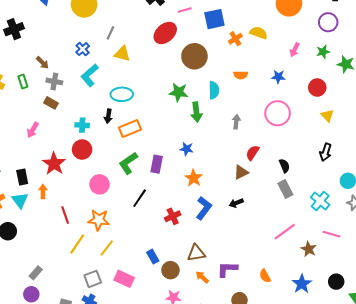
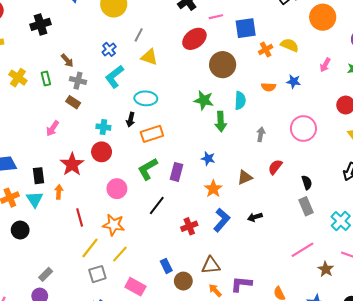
blue star: (278, 77) -> (294, 82), moved
brown triangle: (241, 172) -> (245, 177), moved
gray square: (93, 279) -> (97, 274), moved

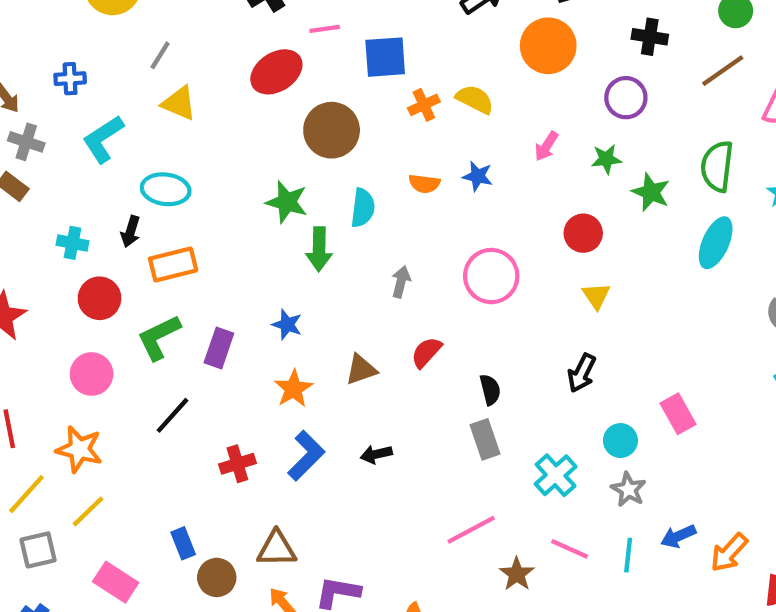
blue cross: (109, 49) -> (70, 79), moved, turned 32
red circle: (102, 152) -> (100, 298), moved

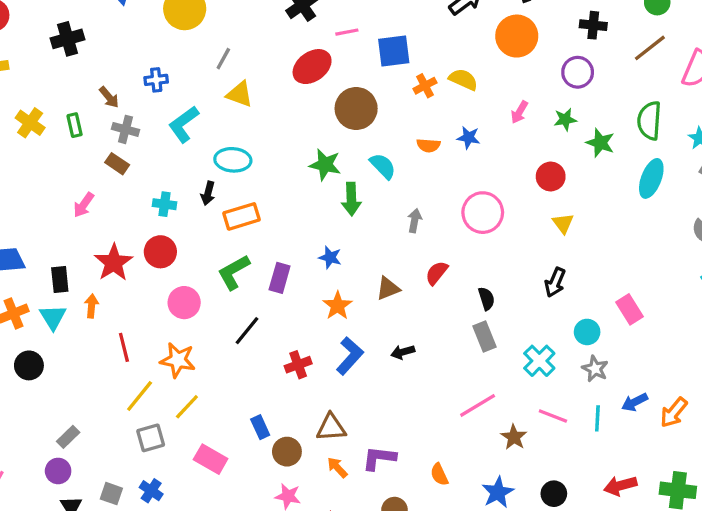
cyan semicircle: (363, 208) -> (383, 166), turned -48
red circle: (100, 298) -> (160, 252), moved

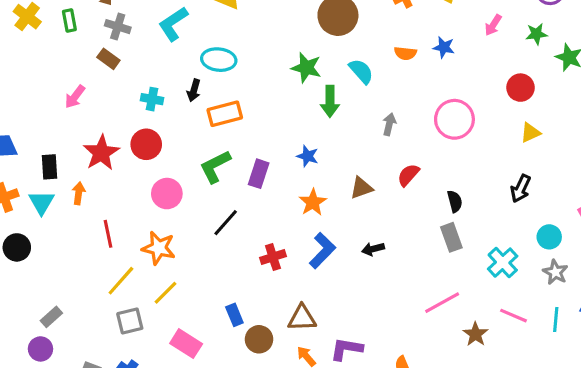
yellow triangle: (563, 223) -> (530, 133), turned 40

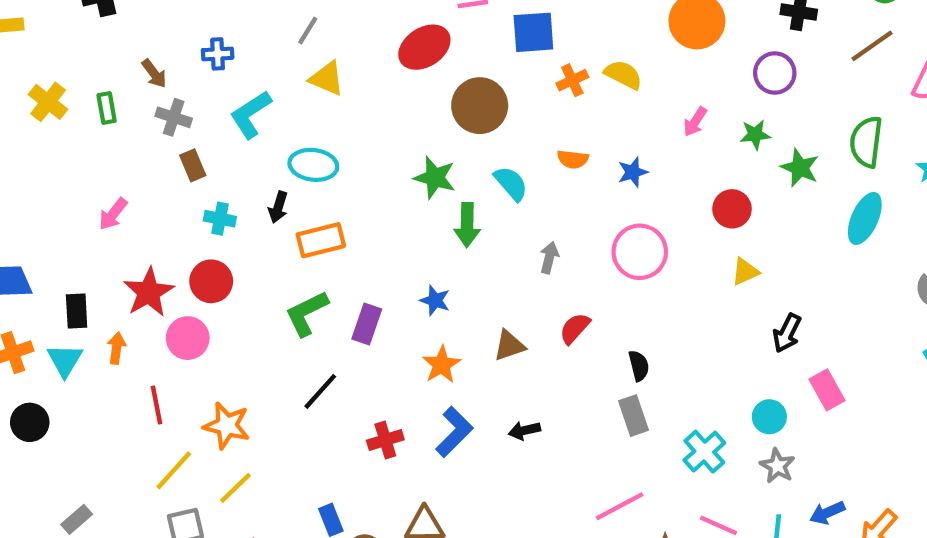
blue star: (444, 47) -> (633, 172), moved, turned -30
brown rectangle: (108, 59) -> (193, 165), moved, turned 30
black arrow: (521, 189) -> (787, 333), moved
pink circle: (167, 194) -> (188, 338), moved

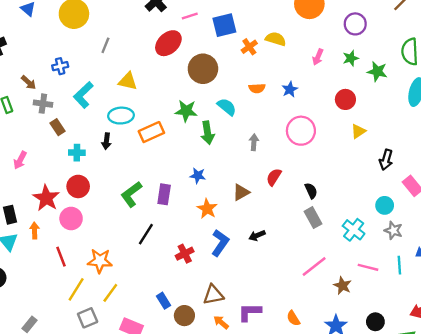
yellow triangle: (327, 79) -> (128, 81), moved
orange rectangle: (321, 240) -> (151, 132), moved

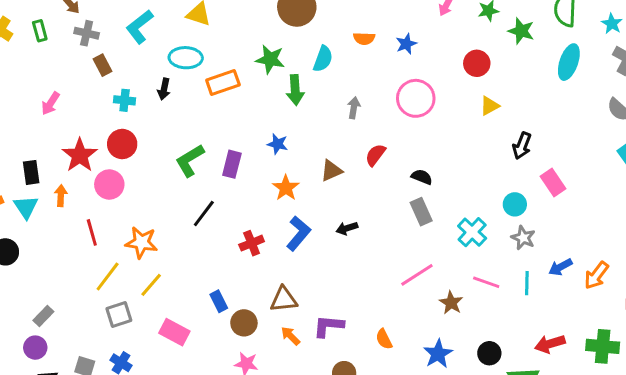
cyan semicircle: (227, 107) -> (323, 59), turned 66
black semicircle: (311, 191) -> (422, 177), turned -49

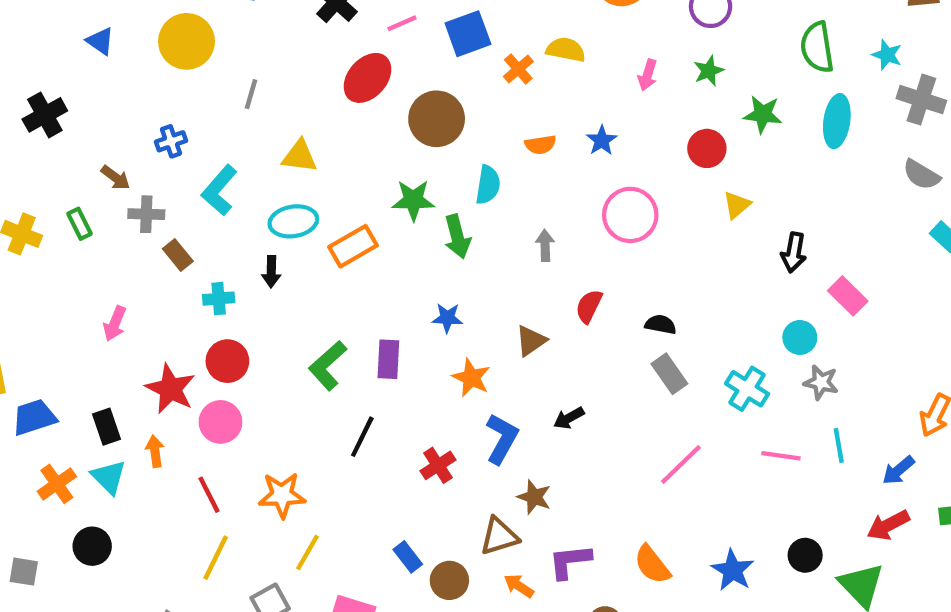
green star: (521, 31) -> (763, 114), moved
blue arrow: (560, 267) -> (898, 470), moved
yellow line: (108, 277) -> (216, 558), moved
brown star: (451, 303) -> (534, 497), moved
orange semicircle: (384, 339) -> (652, 565), size x1.4

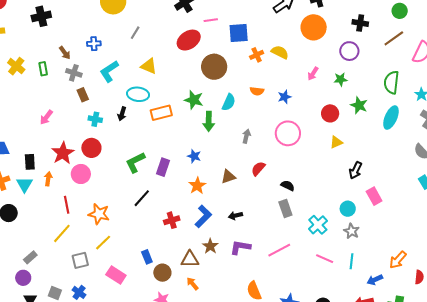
purple L-shape: (570, 561) -> (240, 247), moved

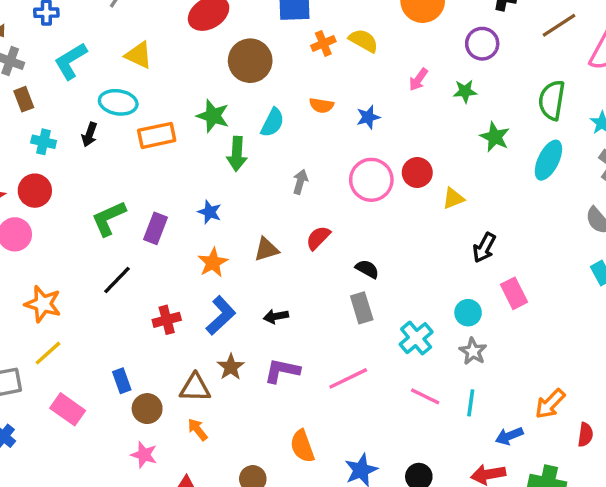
red circle: (330, 113) -> (417, 173), moved

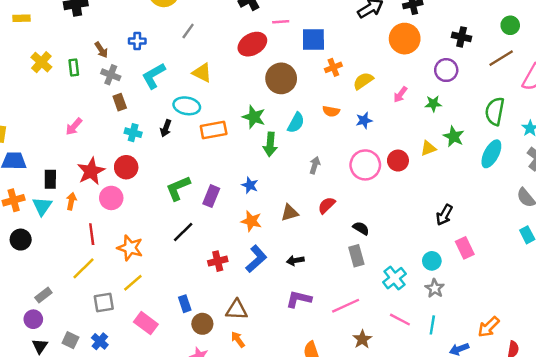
yellow semicircle: (363, 41) -> (363, 81), moved, turned -65
yellow triangle: (453, 198) -> (428, 148), moved
orange star: (213, 263) -> (251, 221), turned -30
brown star: (231, 367) -> (362, 339), moved

